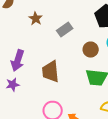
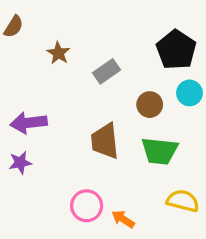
purple arrow: (18, 61) -> (29, 123), turned 65
brown trapezoid: (51, 72) -> (105, 141), moved

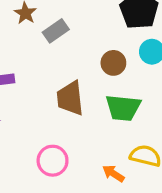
gray rectangle: (107, 71) -> (56, 31), moved
orange arrow: (123, 219) -> (113, 173), moved

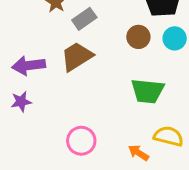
brown circle: (113, 63) -> (138, 37), moved
brown trapezoid: (70, 98) -> (77, 56), moved, turned 64

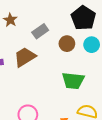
gray rectangle: (84, 19) -> (40, 31), moved

